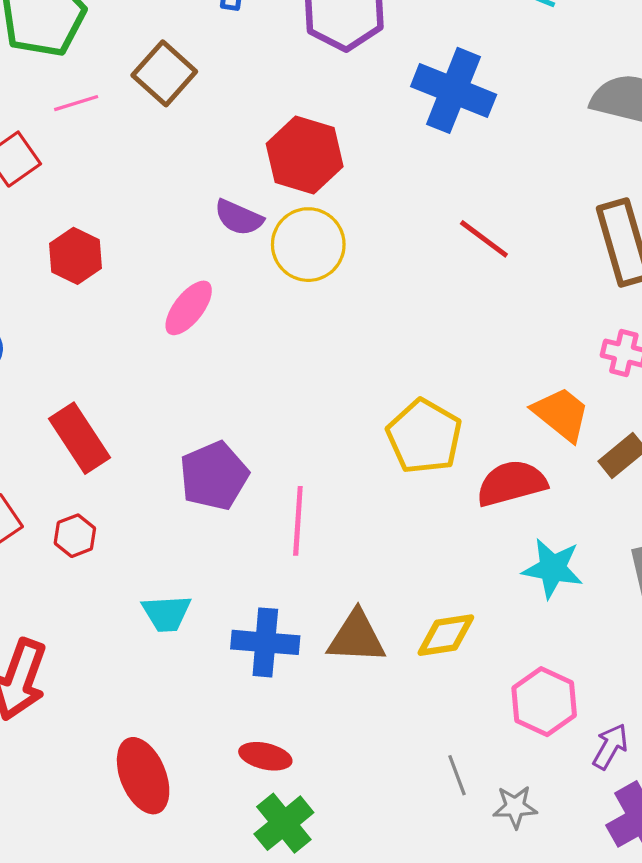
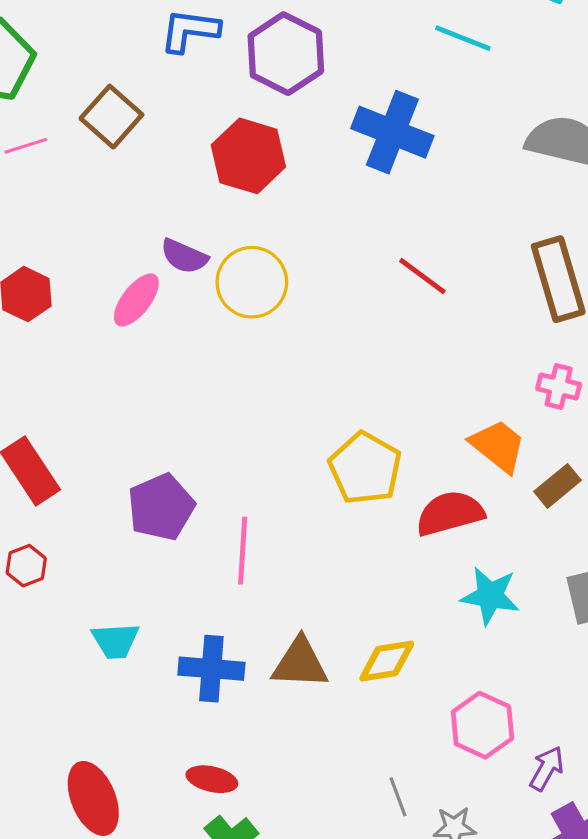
red hexagon: (305, 155) -> (248, 156), moved
pink ellipse: (189, 308) -> (136, 300), moved

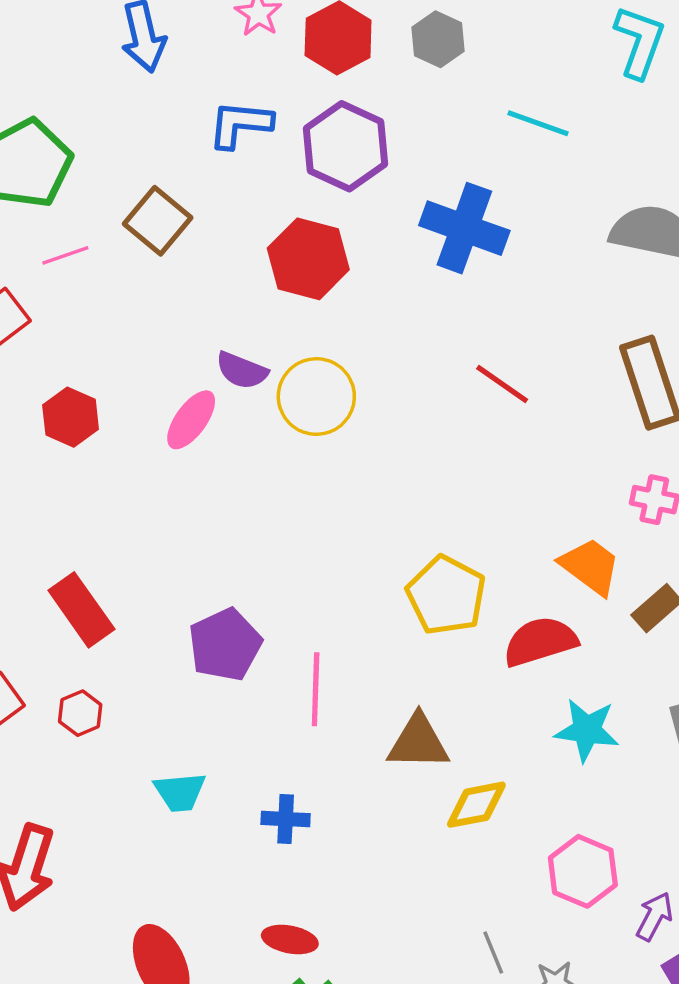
brown triangle: (300, 663) -> (418, 742), moved
blue cross: (211, 669) -> (286, 819), size x0.7

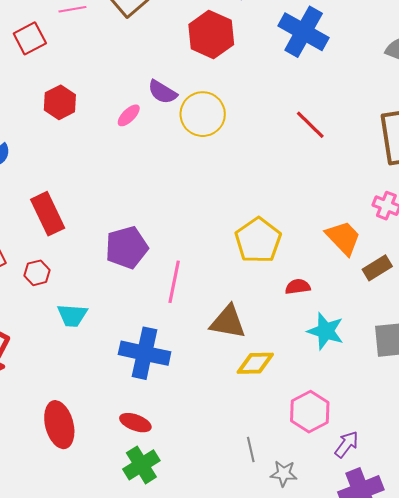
pink ellipse: (191, 420) -> (129, 115), size x0.7
red semicircle: (540, 642) -> (298, 287), moved, size x0.6
cyan trapezoid: (180, 792) -> (72, 315), moved
blue cross: (286, 819) -> (145, 353), size x1.8

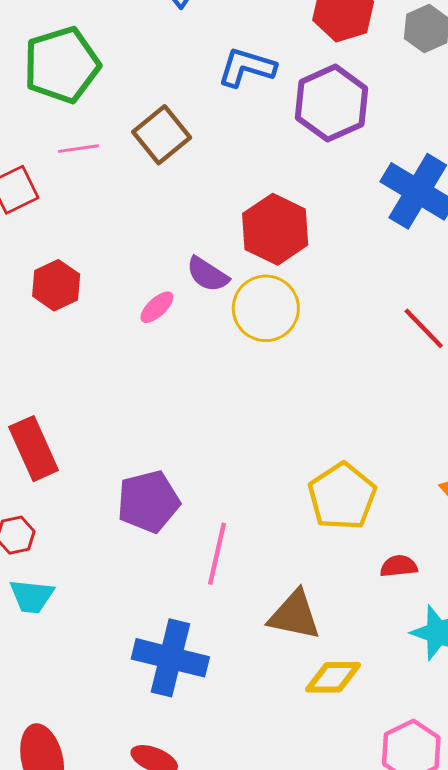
red hexagon: (211, 34) -> (275, 229), moved
cyan trapezoid: (72, 315) -> (32, 596), moved

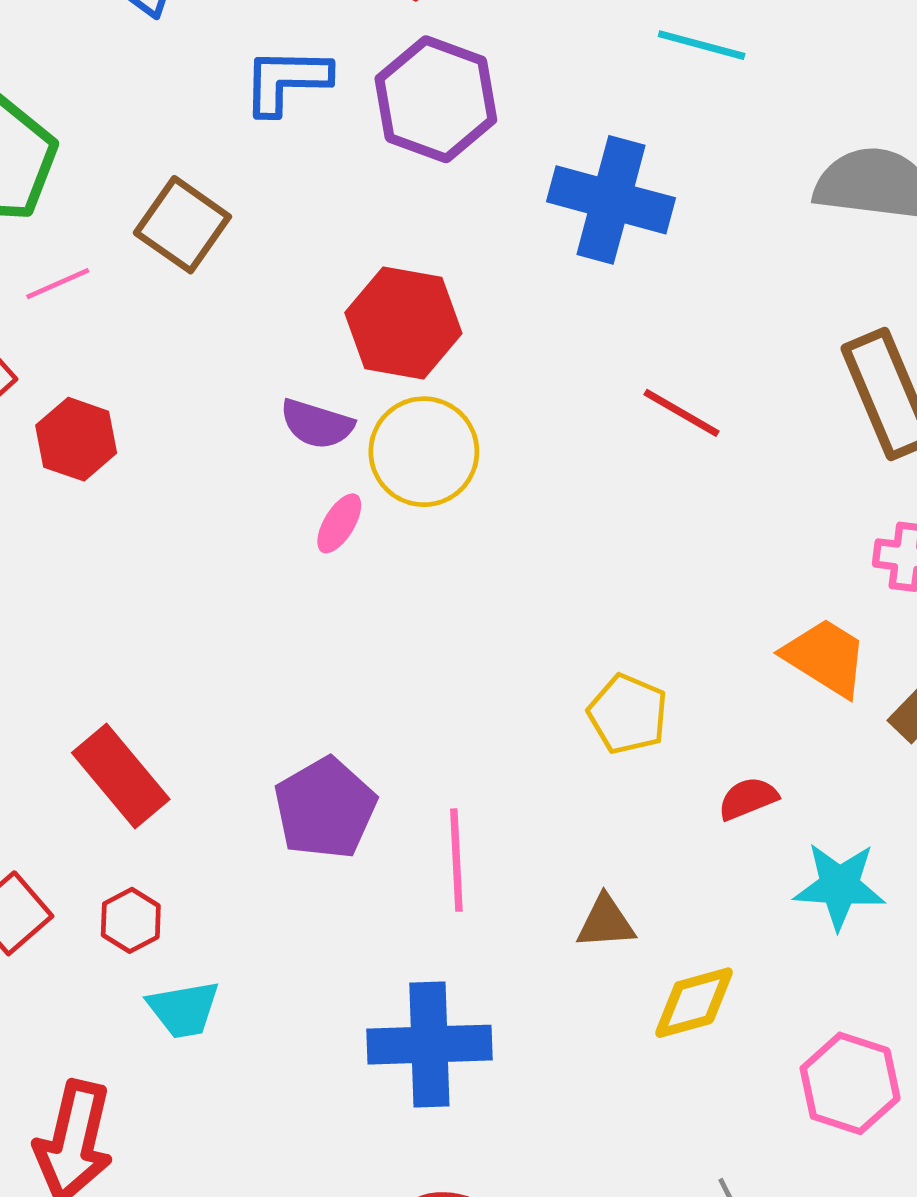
red hexagon: (56, 285) -> (76, 439), moved
pink ellipse: (157, 307) -> (339, 523), moved
yellow pentagon: (342, 496) -> (628, 714), size x0.7
brown triangle: (294, 615) -> (606, 922), size x0.7

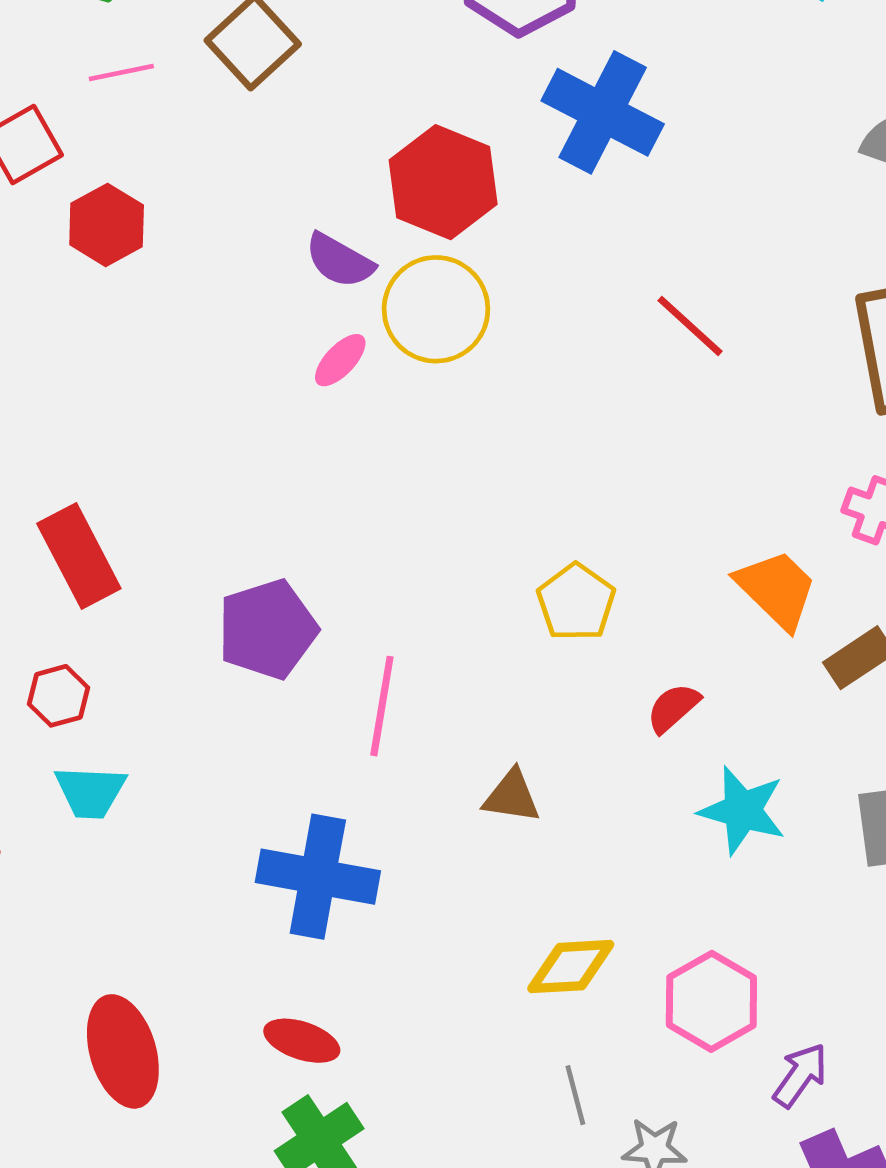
blue cross: (611, 200) -> (603, 112), moved
red semicircle: (748, 798) -> (673, 708), turned -32
yellow diamond: (694, 1003) -> (571, 967), moved

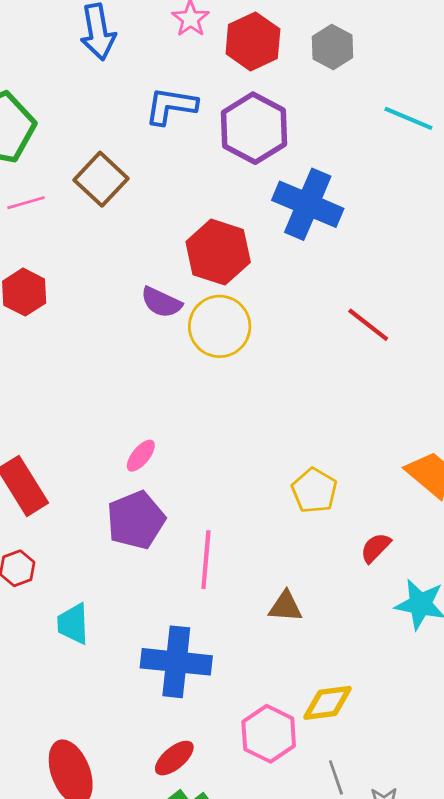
pink ellipse: (340, 360) -> (141, 456), moved
cyan trapezoid: (90, 792) -> (73, 624), moved, turned 90
pink hexagon: (711, 1001) -> (269, 734), moved
red ellipse: (302, 1041) -> (174, 758), turned -54

